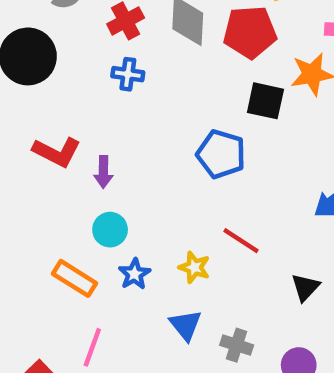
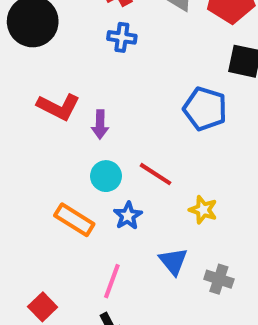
red line: (241, 241) -> (156, 174), moved
yellow star: (194, 267) -> (203, 210), moved
pink line: (92, 347) -> (112, 281), moved

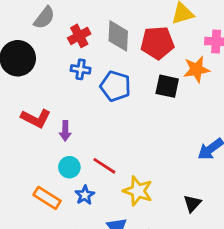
blue pentagon: (205, 109) -> (115, 86), moved
yellow star: (203, 210) -> (138, 191), size x1.5

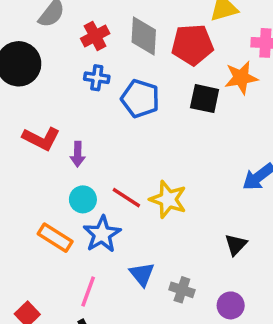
yellow star: (138, 191) -> (168, 199), moved
blue star: (85, 195) -> (102, 234), size x1.5

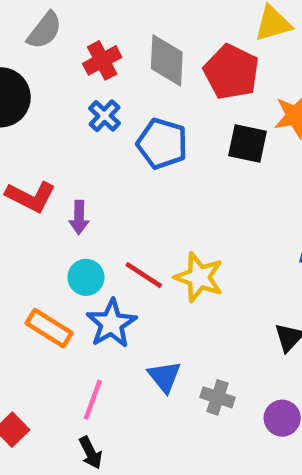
red pentagon: (192, 45) -> (231, 72), turned 30
blue cross: (97, 78) -> (104, 116), turned 35

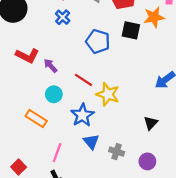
blue pentagon: (162, 144) -> (98, 41), moved
purple arrow: (79, 217) -> (50, 66), turned 136
red line: (144, 275) -> (84, 80), moved
blue star: (111, 324) -> (82, 115), moved

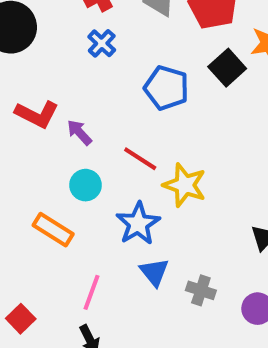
black square: (131, 30) -> (227, 68), turned 36

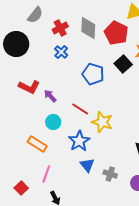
pink line: (92, 292) -> (46, 174), moved

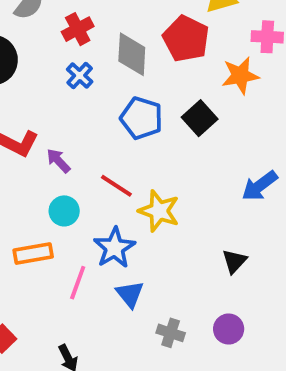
gray diamond: (88, 28) -> (132, 54), moved
black square: (123, 64) -> (200, 118), moved
orange rectangle: (37, 144) -> (33, 254), turned -42
pink line: (46, 174) -> (78, 283), moved
gray cross: (110, 174) -> (171, 333), moved

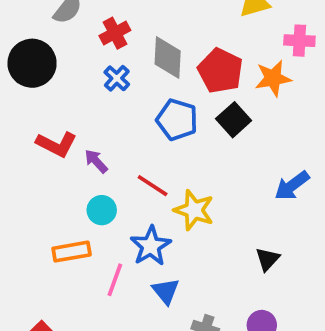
red pentagon: (186, 39) -> (220, 71), moved

